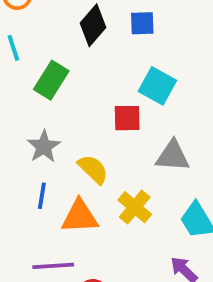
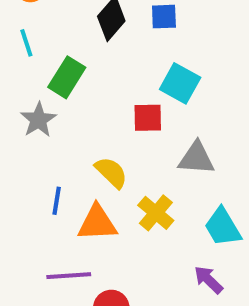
gray star: (44, 146) -> (38, 120), moved

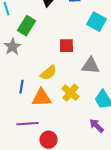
cyan square: (180, 83) -> (96, 22), moved
yellow semicircle: (111, 172) -> (48, 73), turned 96

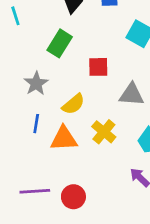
green rectangle: (26, 26) -> (60, 43), moved
gray star: (12, 47) -> (36, 83), moved
purple line: (27, 124) -> (35, 191), moved

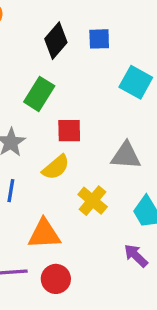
red square: (98, 67) -> (69, 131), moved
orange triangle: (64, 139) -> (44, 234), moved

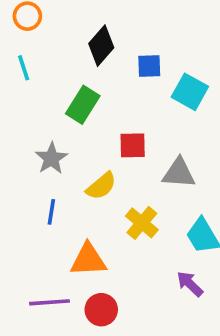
blue square: (99, 39) -> (149, 66), moved
red square: (69, 131) -> (133, 145), moved

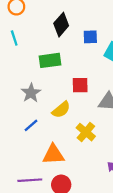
green rectangle: (83, 105) -> (50, 60), turned 50
blue line: (51, 212) -> (31, 125), turned 40

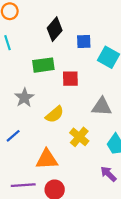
red square: (80, 85) -> (70, 79), moved
blue line: (31, 125) -> (13, 136), moved

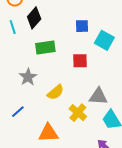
black diamond: (55, 29) -> (34, 18), moved
red square: (70, 79) -> (80, 61), moved
gray triangle: (102, 107) -> (98, 96), moved

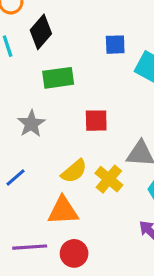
red square: (80, 61) -> (96, 121), moved
yellow semicircle: (56, 92) -> (74, 171), moved

